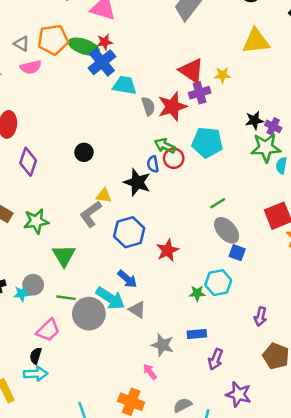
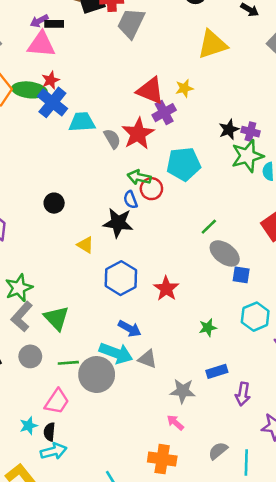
yellow triangle: (104, 196) -> (85, 245), turned 35
gray L-shape: (91, 214) -> (22, 317), moved
cyan hexagon: (218, 283) -> (255, 317), moved
cyan star: (22, 294) -> (29, 426), moved

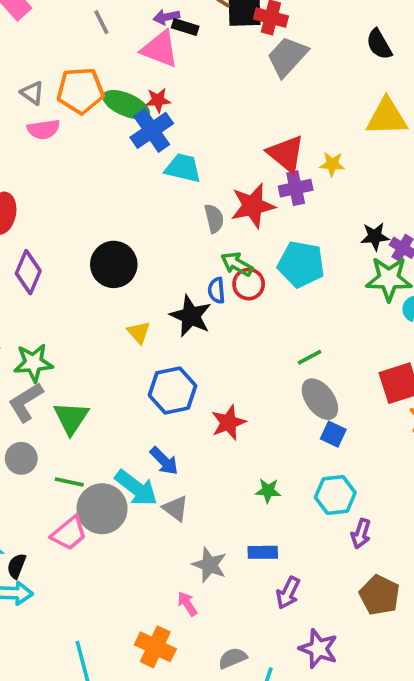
gray semicircle: (112, 139) -> (214, 218), moved
black circle: (54, 203) -> (114, 264), size x1.6
pink trapezoid: (57, 402) -> (69, 533), moved

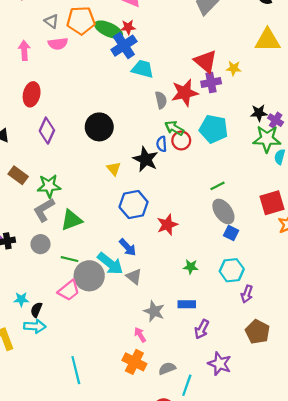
green triangle: (71, 418) -> (71, 220), turned 35
orange cross: (155, 647) -> (134, 362), moved

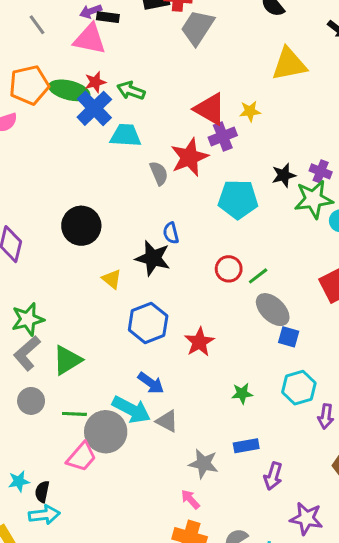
black star: (259, 113) -> (284, 175), moved
green arrow: (174, 128) -> (131, 91), moved
red circle: (181, 140) -> (229, 269), moved

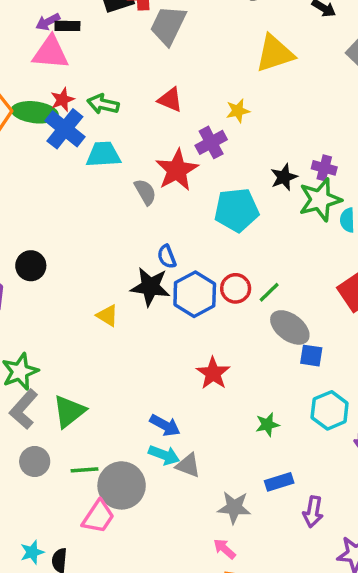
red triangle: (210, 109) -> (170, 100), moved, size x0.7
black circle: (81, 226) -> (31, 266), moved, size x0.7
blue hexagon: (148, 323) -> (195, 294), moved
cyan arrow: (131, 410) -> (164, 455), moved, size x0.7

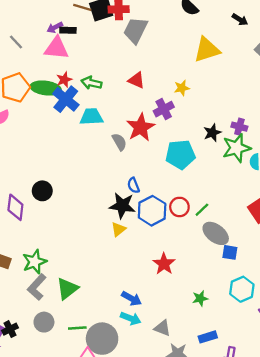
yellow triangle: (107, 316) -> (119, 229), moved, turned 49
gray triangle: (188, 465) -> (162, 328), moved

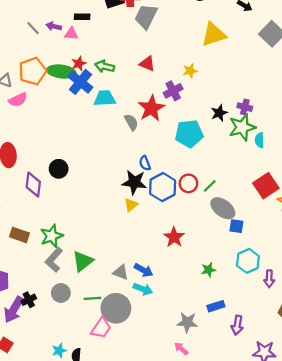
purple arrow: (55, 27) -> (54, 26), moved, turned 40
pink triangle: (56, 48) -> (71, 34), size x0.6
gray triangle: (162, 328) -> (121, 272), moved

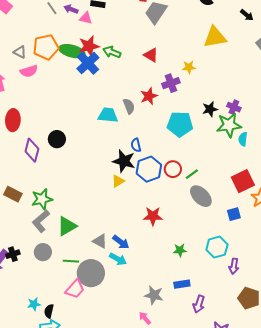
red star: (79, 63) -> (89, 46), size x1.5
cyan trapezoid: (105, 98) -> (108, 115), moved
red star: (151, 108) -> (149, 96), size x0.7
blue square: (236, 226) -> (234, 214), moved, turned -32
red star: (174, 237) -> (153, 216), turned 30

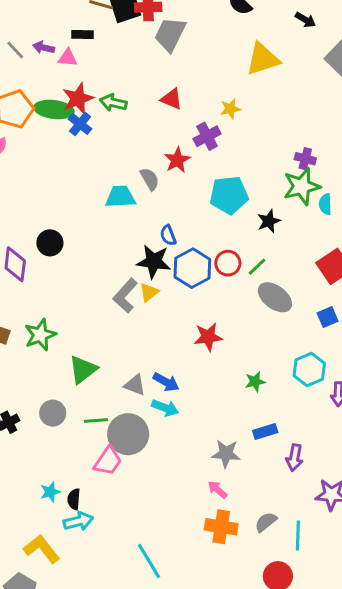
blue cross: (88, 63) -> (80, 124), size x0.7
black star: (210, 109) -> (269, 221), moved
gray L-shape: (41, 221) -> (125, 296), moved

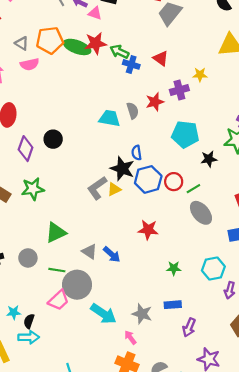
blue cross: (80, 124) -> (131, 64), moved, turned -35
green star: (40, 335) -> (33, 189), moved
cyan arrow: (165, 408) -> (103, 314), moved, size x1.4

